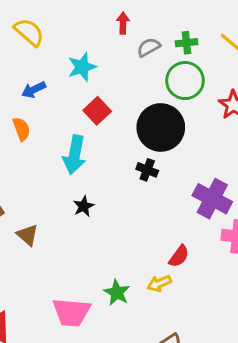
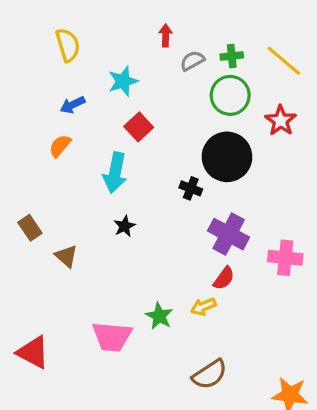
yellow semicircle: (29, 32) -> (68, 45), turned 32
black circle: (161, 127) -> (227, 157), moved
orange semicircle: (21, 129) -> (60, 146), turned -120
purple cross: (212, 199) -> (229, 234), moved

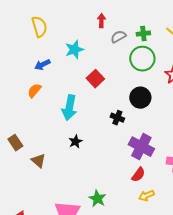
red square: (139, 127) -> (95, 79), moved
black circle: (227, 157) -> (140, 98), size x0.7
yellow arrow: (203, 307) -> (146, 196), moved

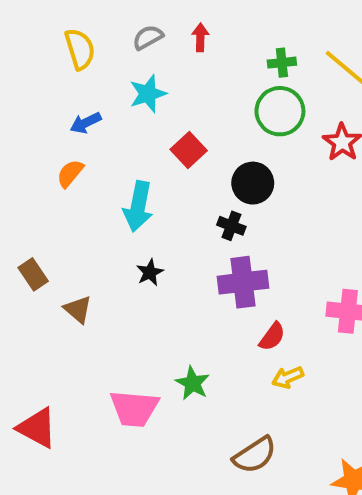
gray semicircle: (118, 37) -> (148, 37), moved
black circle: (140, 98) -> (253, 183), moved
purple cross: (141, 147) -> (243, 282), moved, turned -35

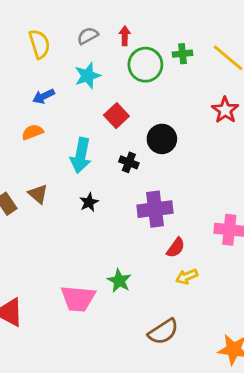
green circle: (280, 111) -> (145, 65), moved
orange semicircle: (70, 173) -> (33, 132), turned 30
black cross: (231, 226) -> (129, 162), moved
brown triangle: (78, 309) -> (38, 194), moved

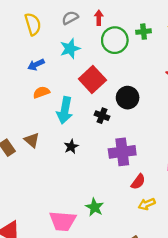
red square: (116, 116) -> (92, 79), size x1.4
orange semicircle: (33, 132) -> (41, 92), moved

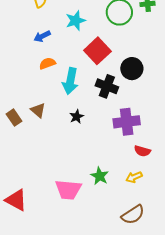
black cross: (102, 116) -> (107, 86), size x1.5
red semicircle: (138, 182) -> (142, 151), turned 70
yellow arrow: (147, 204) -> (134, 177), moved

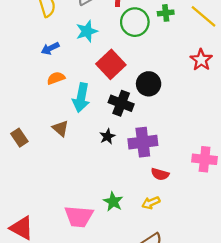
brown triangle: (38, 110) -> (60, 128), moved
black star: (77, 117) -> (107, 136), moved

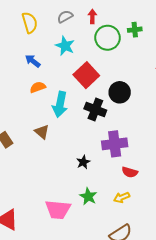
cyan star: (87, 31) -> (65, 46), turned -30
blue arrow: (50, 48) -> (33, 61), turned 63
black star: (107, 136) -> (83, 162), moved

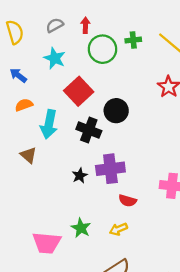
black star: (83, 162) -> (80, 176), moved

